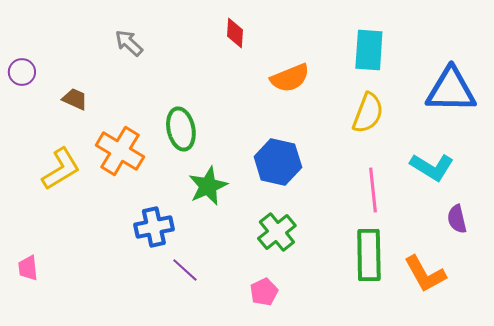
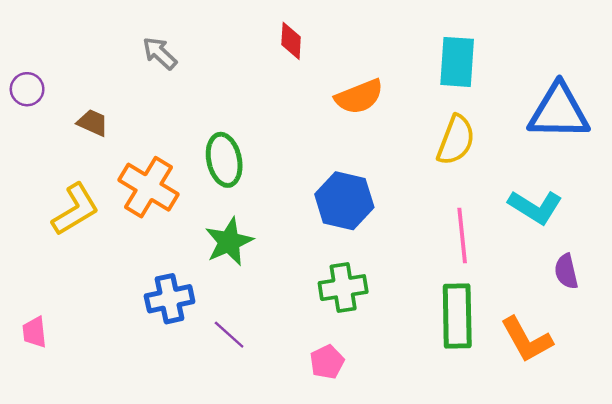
green star: (208, 186) -> (229, 242), moved
blue cross: (154, 227) -> (170, 299), moved
green cross: (277, 232) -> (343, 288), turned 30

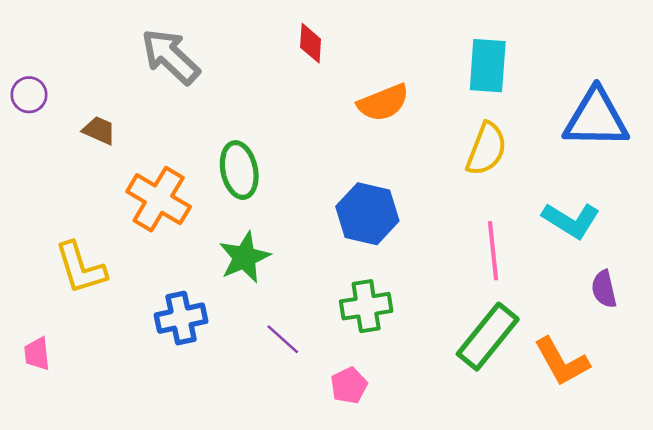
gray arrow: (160, 53) -> (170, 56), size x1.6
yellow L-shape: (75, 209) -> (81, 268), moved, turned 104
green rectangle: (457, 316) -> (488, 337), turned 40
purple line: (229, 335) -> (283, 339), moved

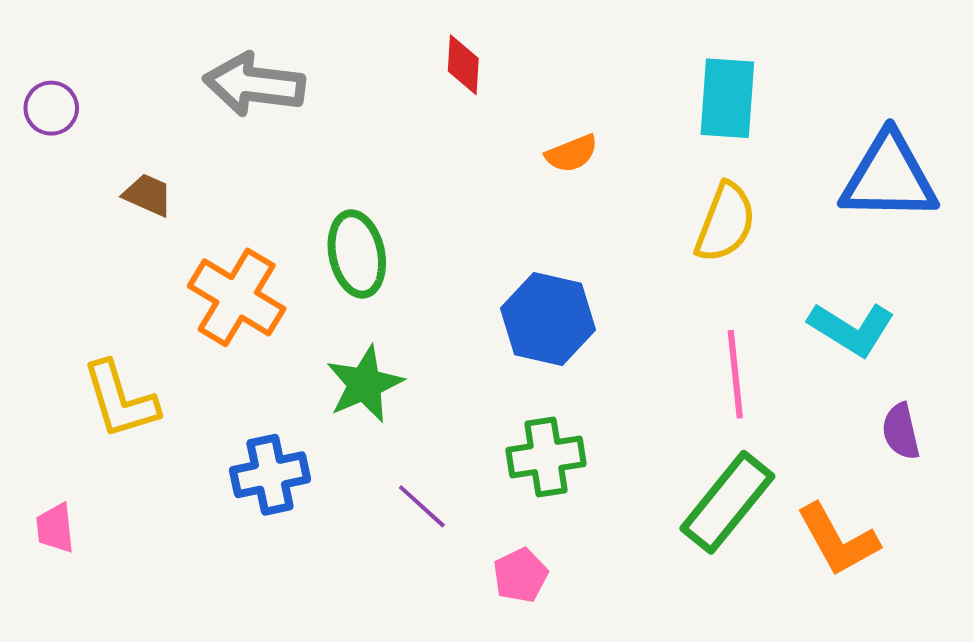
gray arrow: (170, 56) -> (254, 84), turned -36
purple circle: (29, 95) -> (51, 108), moved
orange semicircle: (383, 103) -> (572, 153), size x0.7

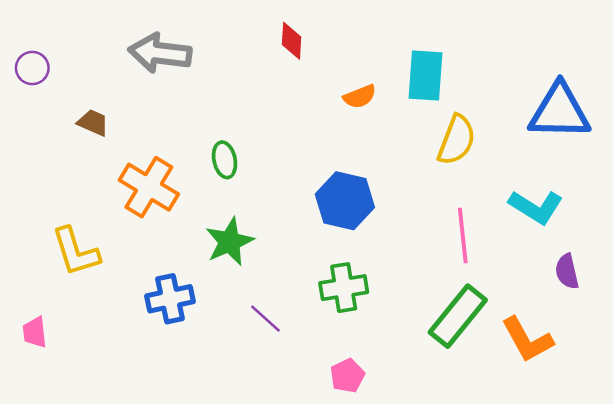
cyan rectangle: (727, 98) -> (426, 75), moved
green ellipse: (357, 254) -> (225, 160), size x0.7
pink pentagon: (520, 575) -> (347, 376), moved

